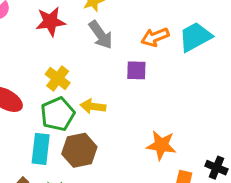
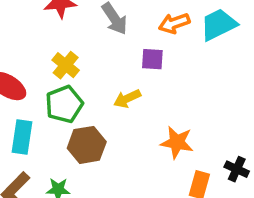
yellow arrow: (93, 106) -> (127, 99), moved, turned -35
cyan rectangle: (41, 149) -> (22, 137), moved

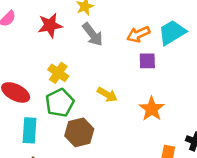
purple square: (152, 59) -> (147, 61), moved
yellow arrow: (127, 99) -> (107, 95), turned -120
orange star: (177, 142) -> (152, 109), moved, turned 30

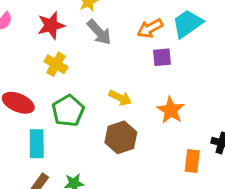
yellow cross: (58, 73) -> (56, 64), moved
brown hexagon: (79, 132) -> (121, 137), moved

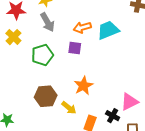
purple square: (162, 57) -> (75, 48), moved
yellow arrow: (120, 98) -> (69, 108), moved
green pentagon: (68, 111) -> (42, 55), moved

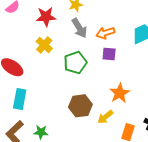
orange arrow: (82, 27) -> (105, 33), moved
yellow arrow: (69, 108) -> (105, 117), turned 105

